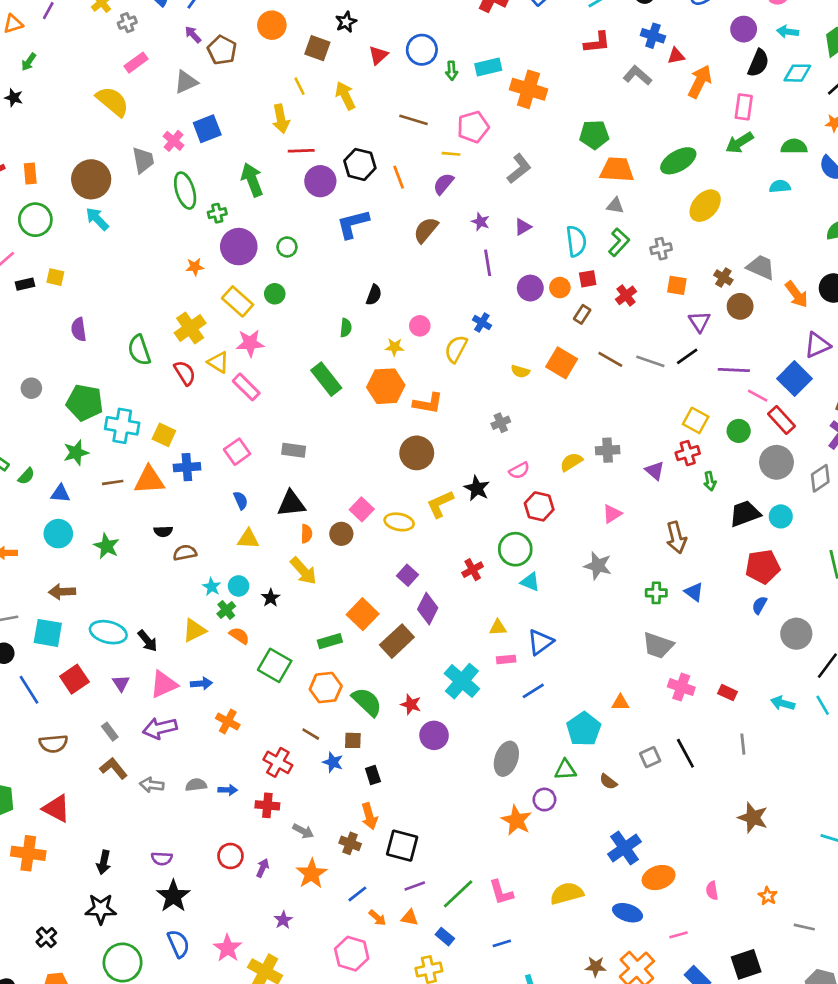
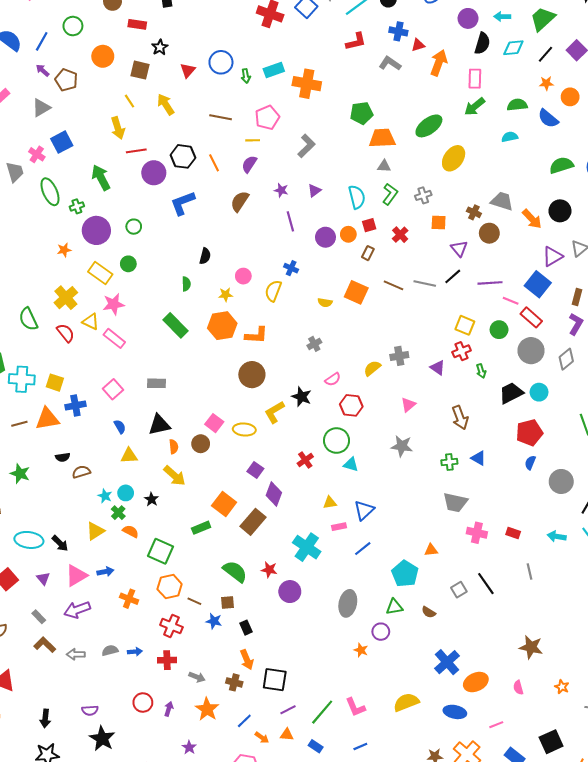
orange hexagon: (326, 688) -> (170, 587), moved
brown star: (753, 818) -> (531, 647), moved
orange star: (516, 820) -> (361, 650), size x0.6

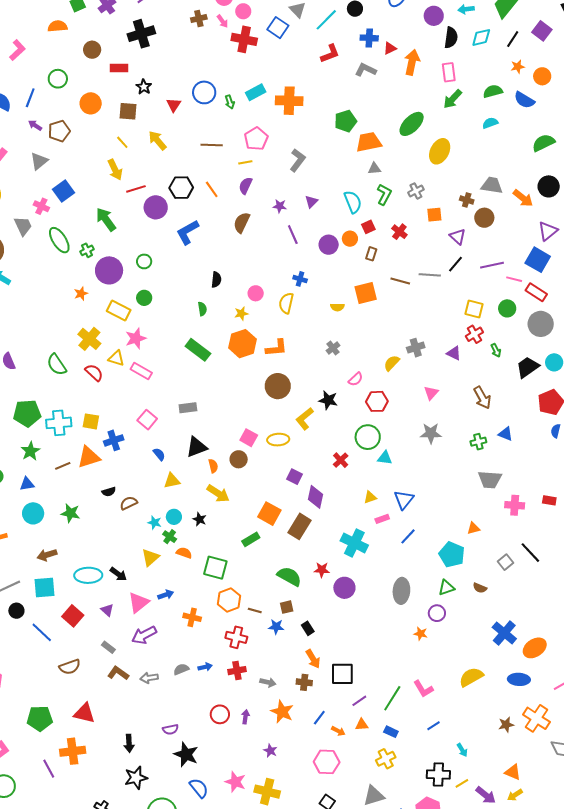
brown pentagon: (66, 80) -> (59, 131), turned -30
orange square: (356, 292) -> (366, 293), turned -30

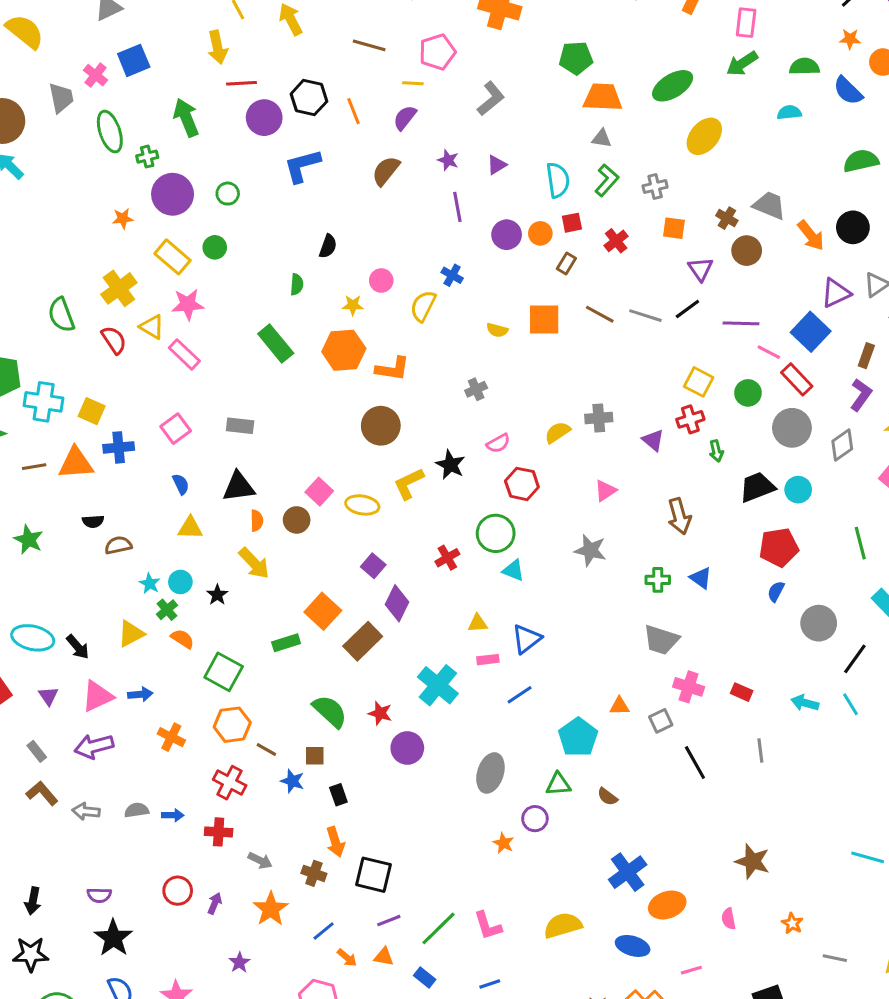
gray square: (505, 562) -> (661, 721), moved

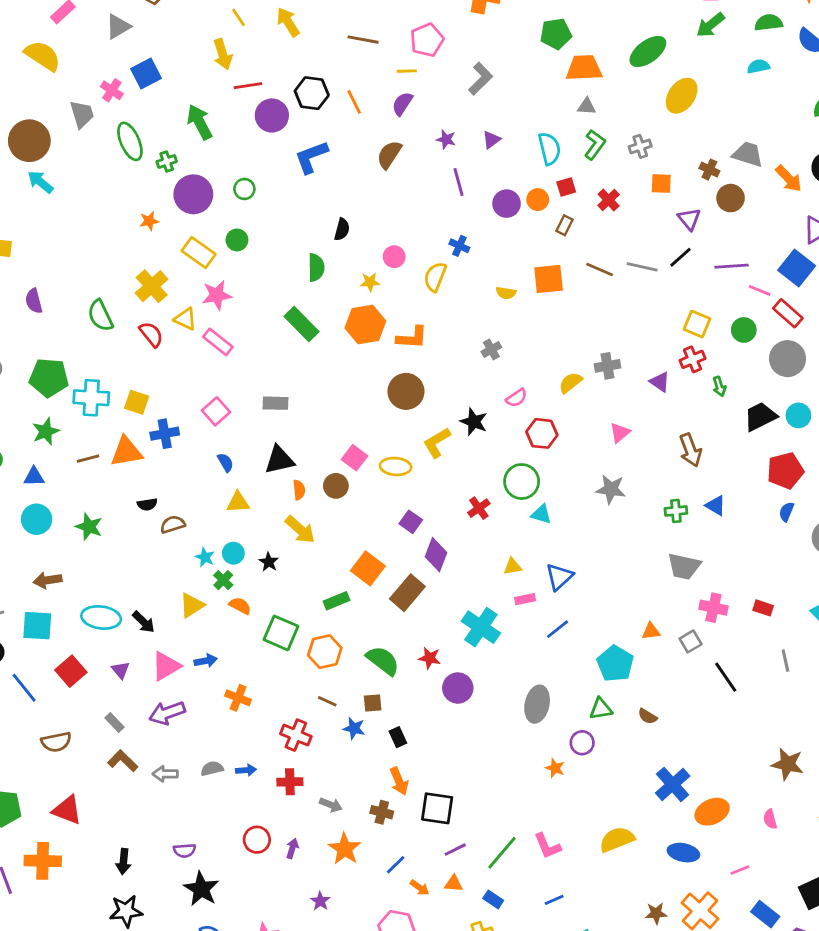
green semicircle: (297, 284) -> (316, 267), size x1.4
orange hexagon: (232, 725) -> (325, 652), moved

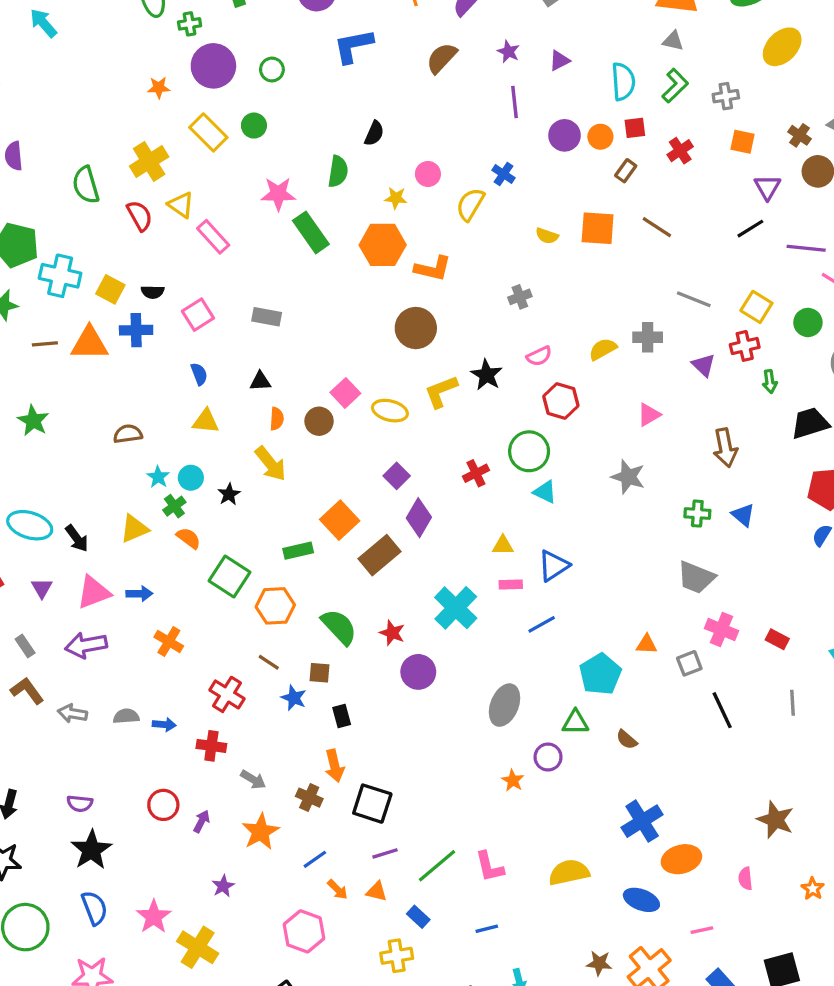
gray line: (642, 267) -> (694, 299), moved
pink star: (217, 295) -> (278, 194), moved
black triangle: (279, 460) -> (260, 381), size x0.6
black semicircle: (147, 504) -> (153, 292), moved

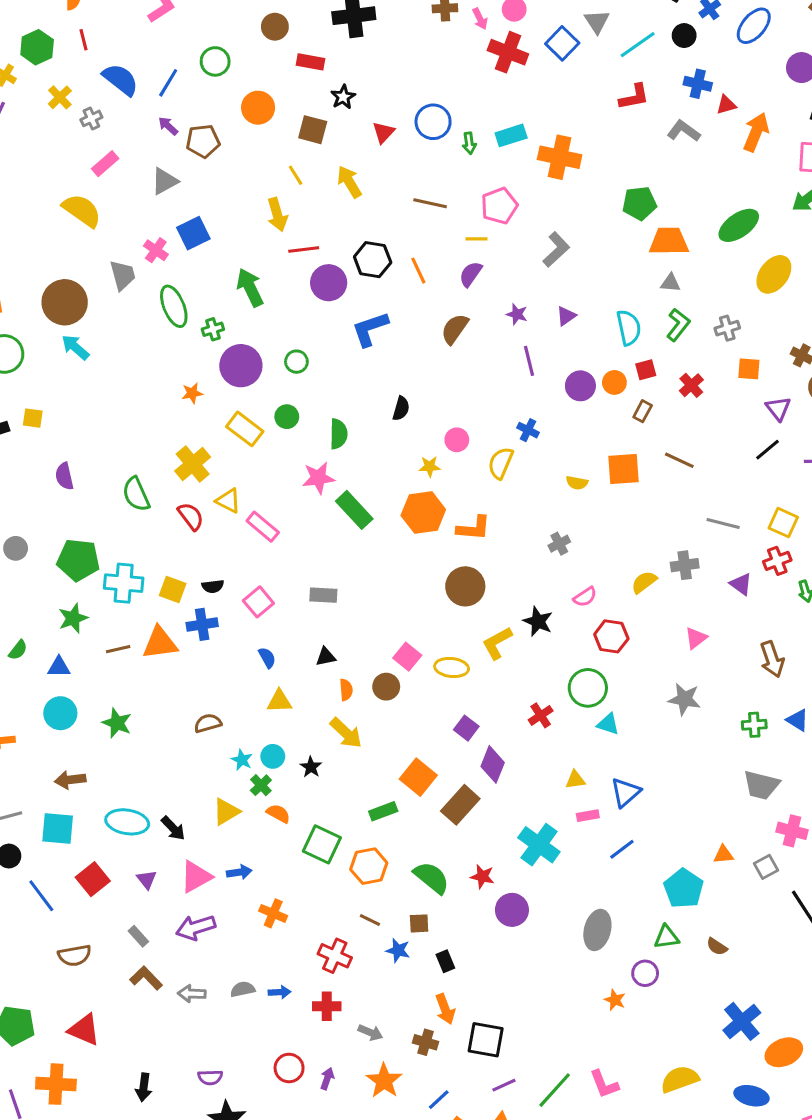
green semicircle: (338, 171) -> (338, 434), moved

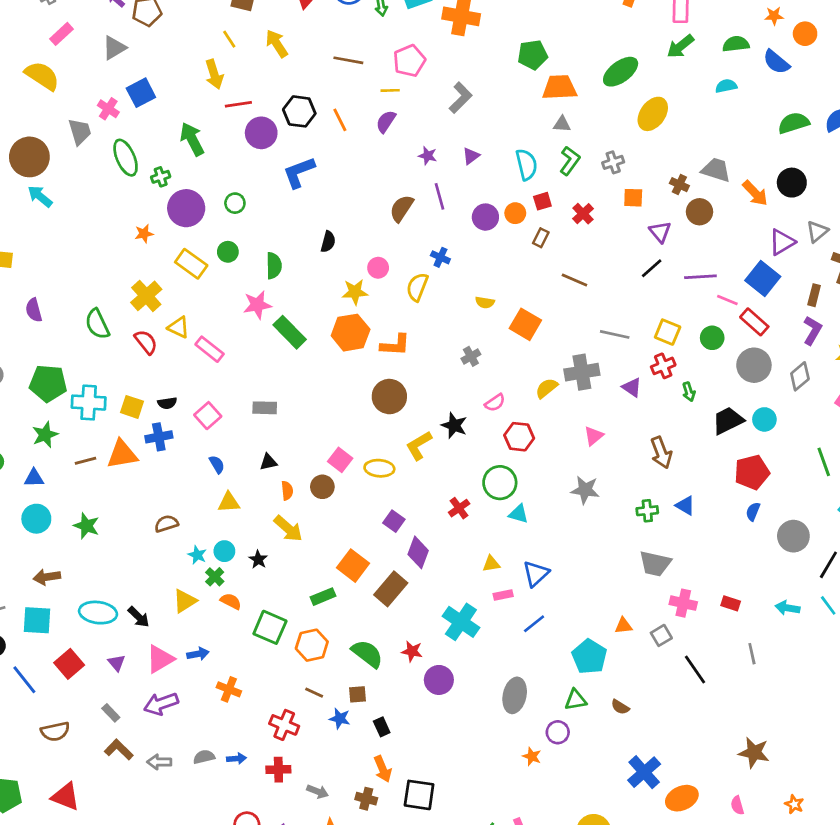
brown semicircle: (455, 329) -> (402, 208), moved
yellow star: (430, 467) -> (355, 292), size x1.4
orange square: (624, 469) -> (525, 324), moved, turned 36
gray cross: (685, 565) -> (582, 372), size x1.4

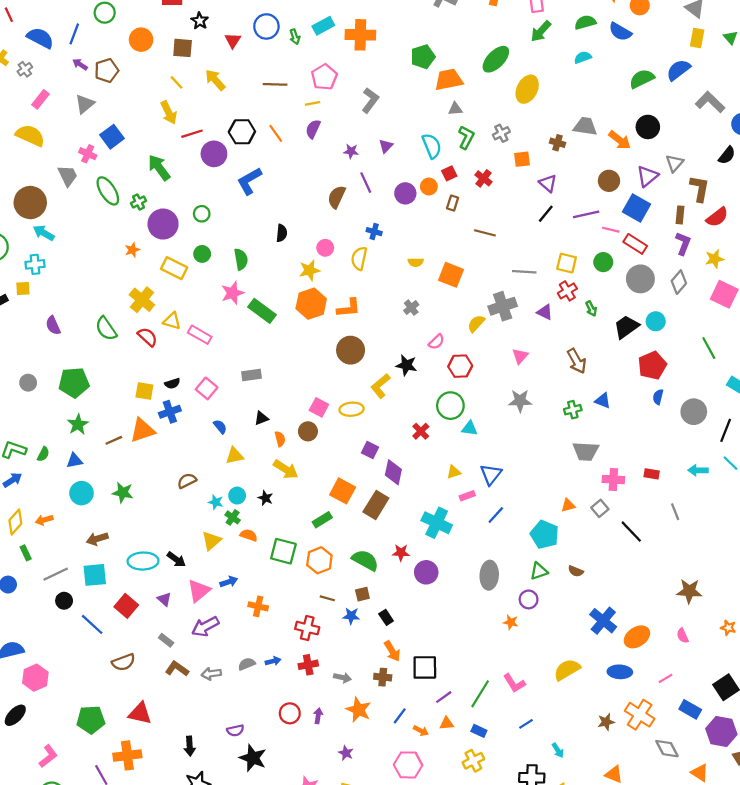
brown circle: (700, 212) -> (609, 181), moved
cyan cross: (89, 403) -> (35, 264), moved, size x0.7

